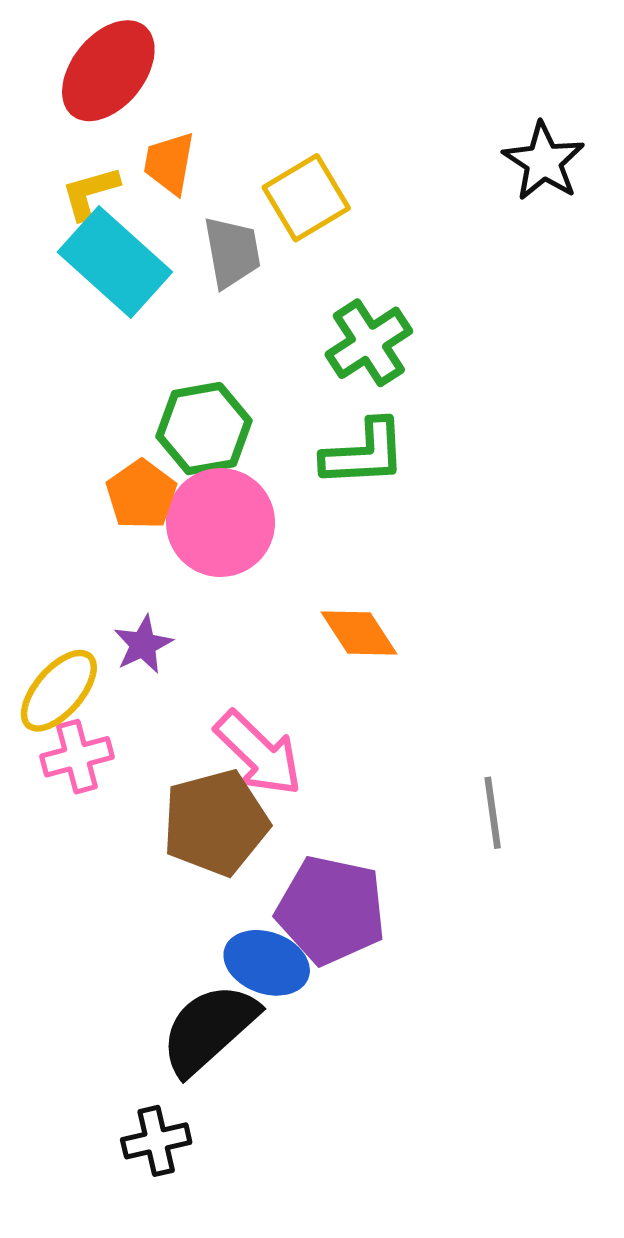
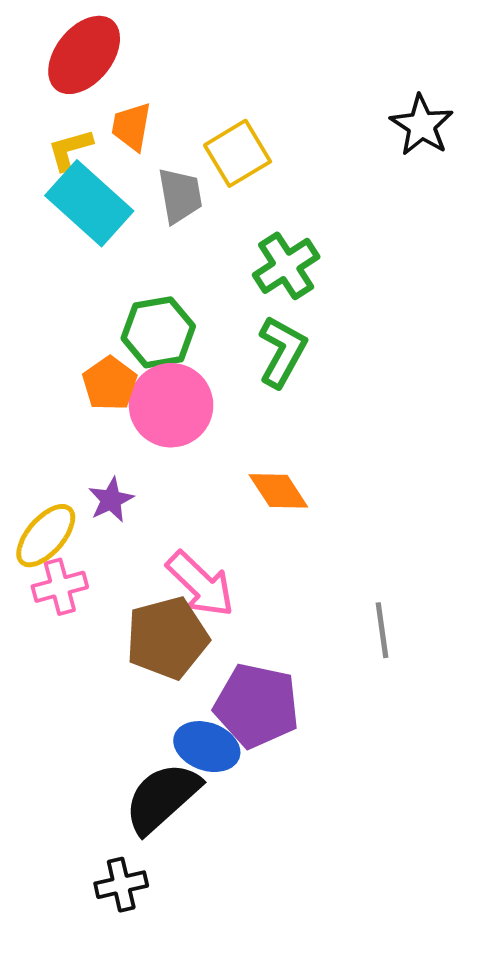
green L-shape: (364, 453) -> (282, 352), turned -58

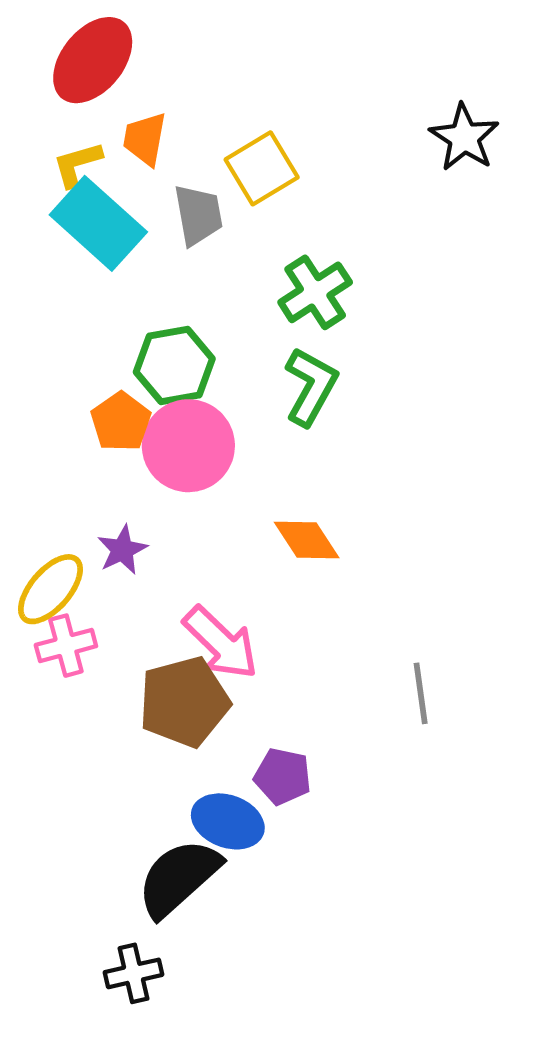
purple pentagon: (257, 706) -> (283, 776), size x0.6

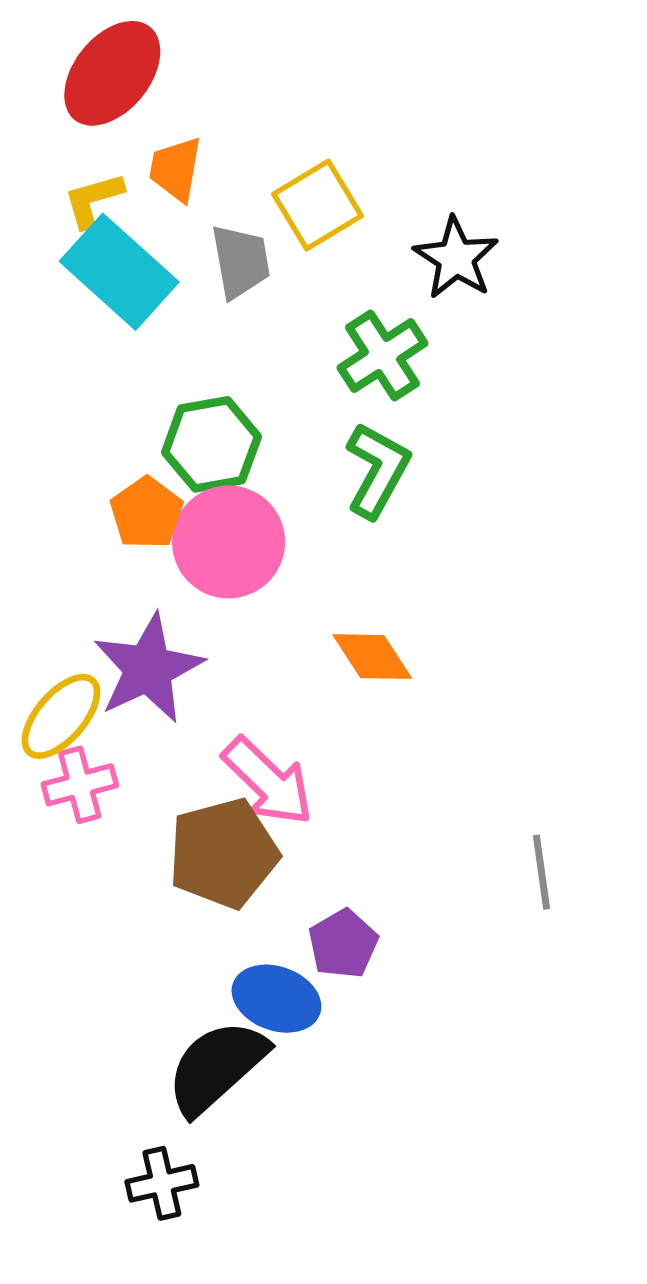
black star: (464, 137) -> (456, 258), moved
purple star: (122, 550) -> (148, 669), size x1.8
gray line: (421, 693) -> (542, 872), moved
purple pentagon: (283, 776) -> (343, 944), turned 30

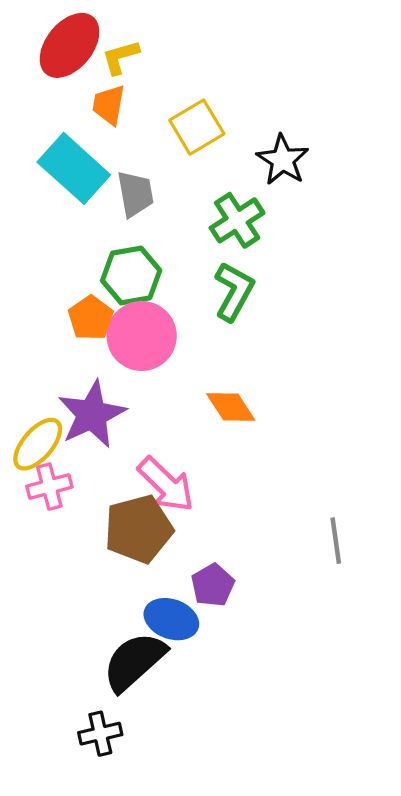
yellow L-shape: (93, 200) -> (120, 57), moved
gray trapezoid: (241, 261) -> (135, 194), moved

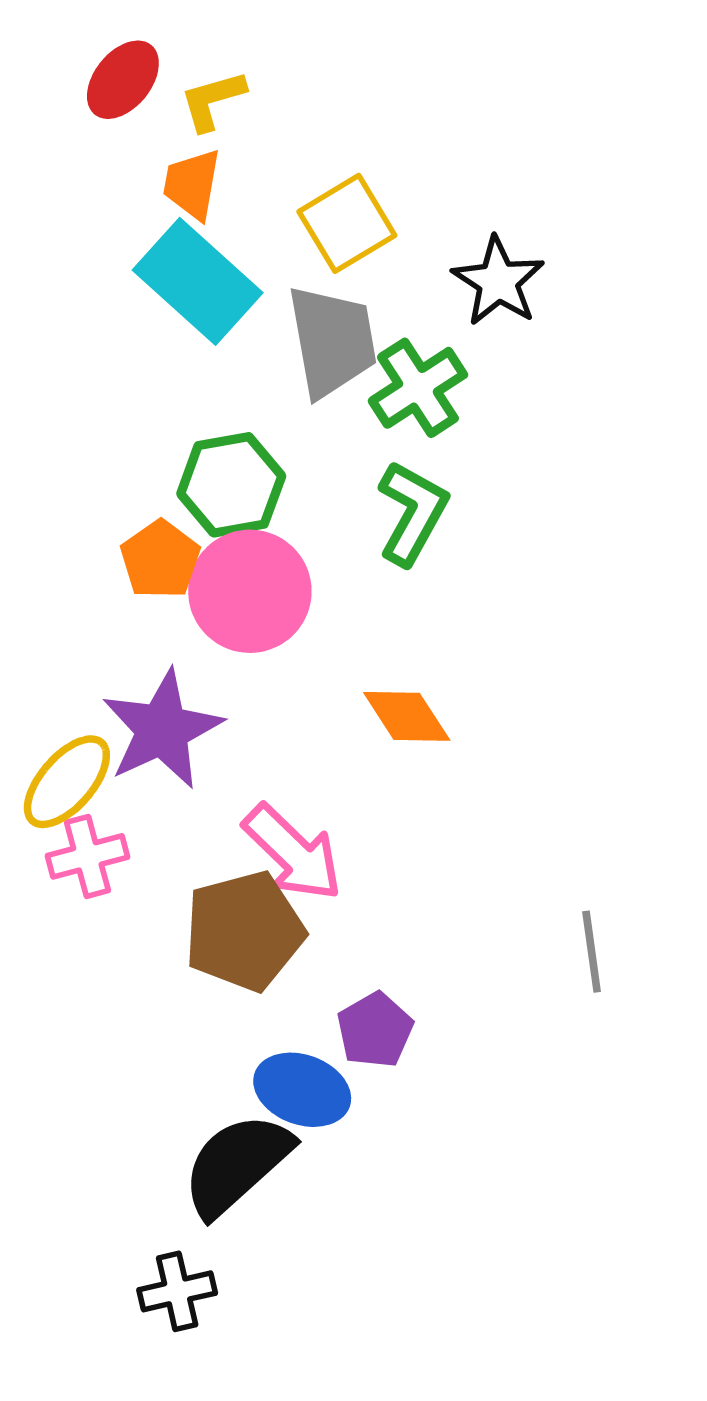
red ellipse: (70, 45) -> (123, 80), size x0.7
cyan rectangle: (74, 168) -> (198, 281), moved
gray trapezoid: (135, 194) -> (332, 341), moved, size x1.4

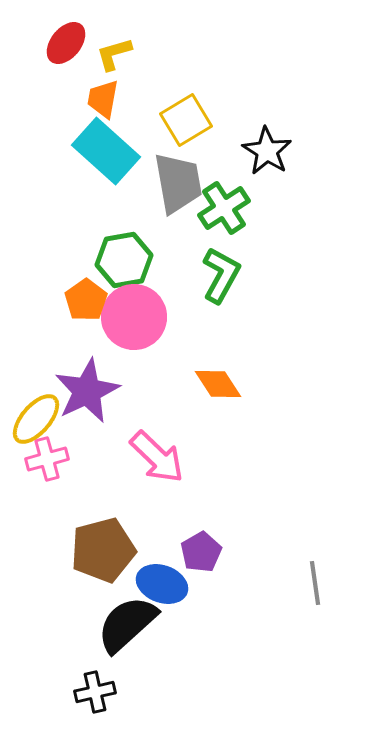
brown pentagon: (244, 931) -> (103, 550), moved
gray line: (592, 952) -> (315, 583), moved

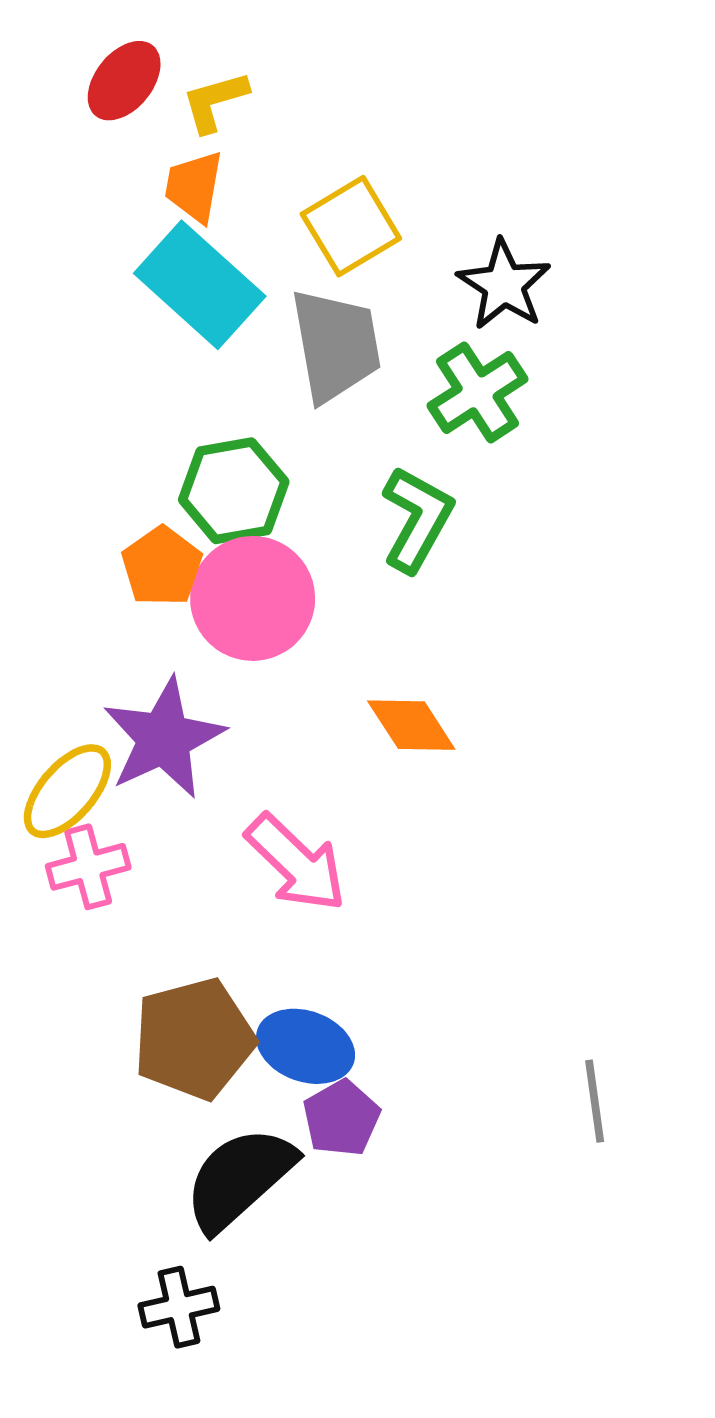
green cross: (224, 208) -> (478, 392), moved
purple pentagon: (201, 552) -> (341, 1118), moved
blue ellipse: (162, 584) -> (306, 1046), moved

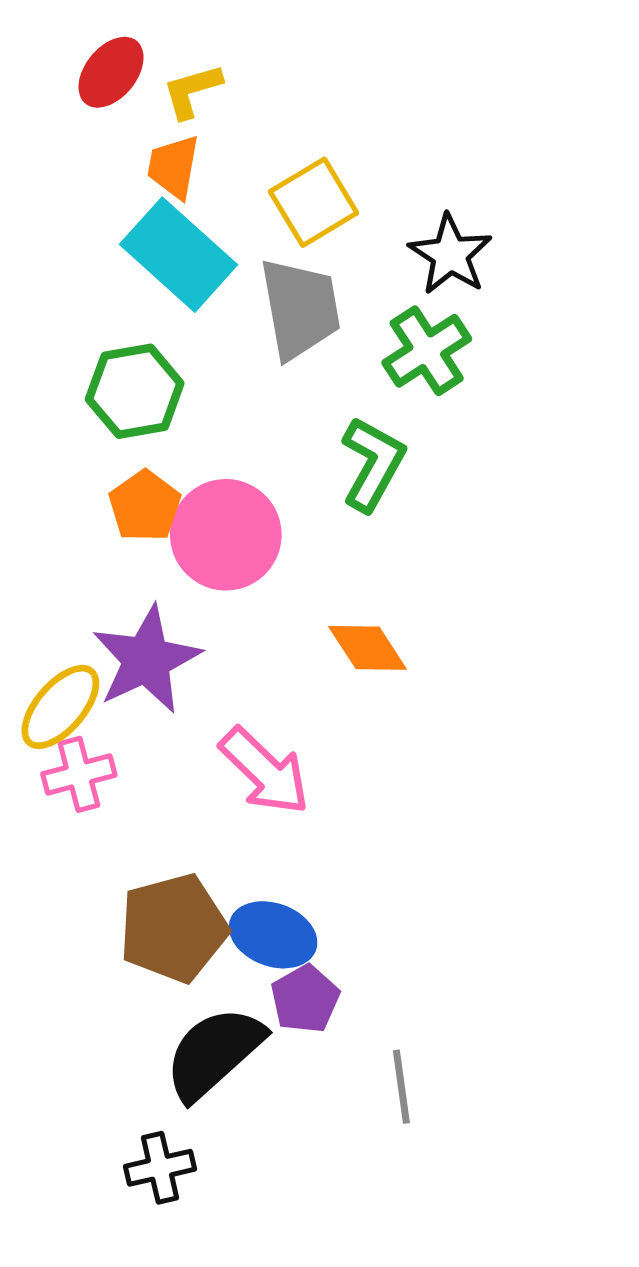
green hexagon: (234, 491) -> (135, 391), moved
gray line: (595, 1101) -> (401, 1087), moved

